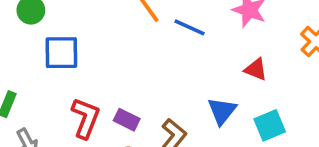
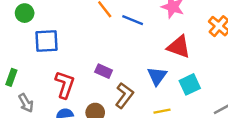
red triangle: (256, 69) -> (179, 47), size x1.5
purple rectangle: (127, 120) -> (104, 71), moved

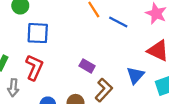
red L-shape: (65, 85) -> (34, 67), moved
gray arrow: (26, 103) -> (13, 88), turned 30

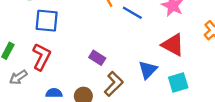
gray arrow: (13, 88) -> (18, 77), turned 48

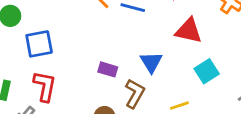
blue triangle: (148, 70) -> (151, 62), moved

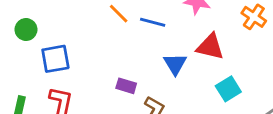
blue triangle: (151, 62) -> (175, 64), moved

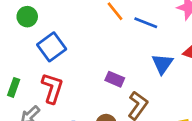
blue square: (55, 59) -> (52, 47), turned -32

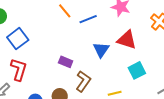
blue line: (146, 23) -> (88, 19), turned -42

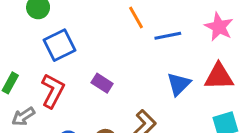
red triangle: (127, 40) -> (219, 77), turned -30
purple rectangle: (66, 62) -> (102, 83), moved

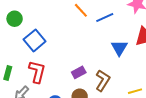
purple rectangle: (102, 83) -> (79, 72), moved, turned -48

